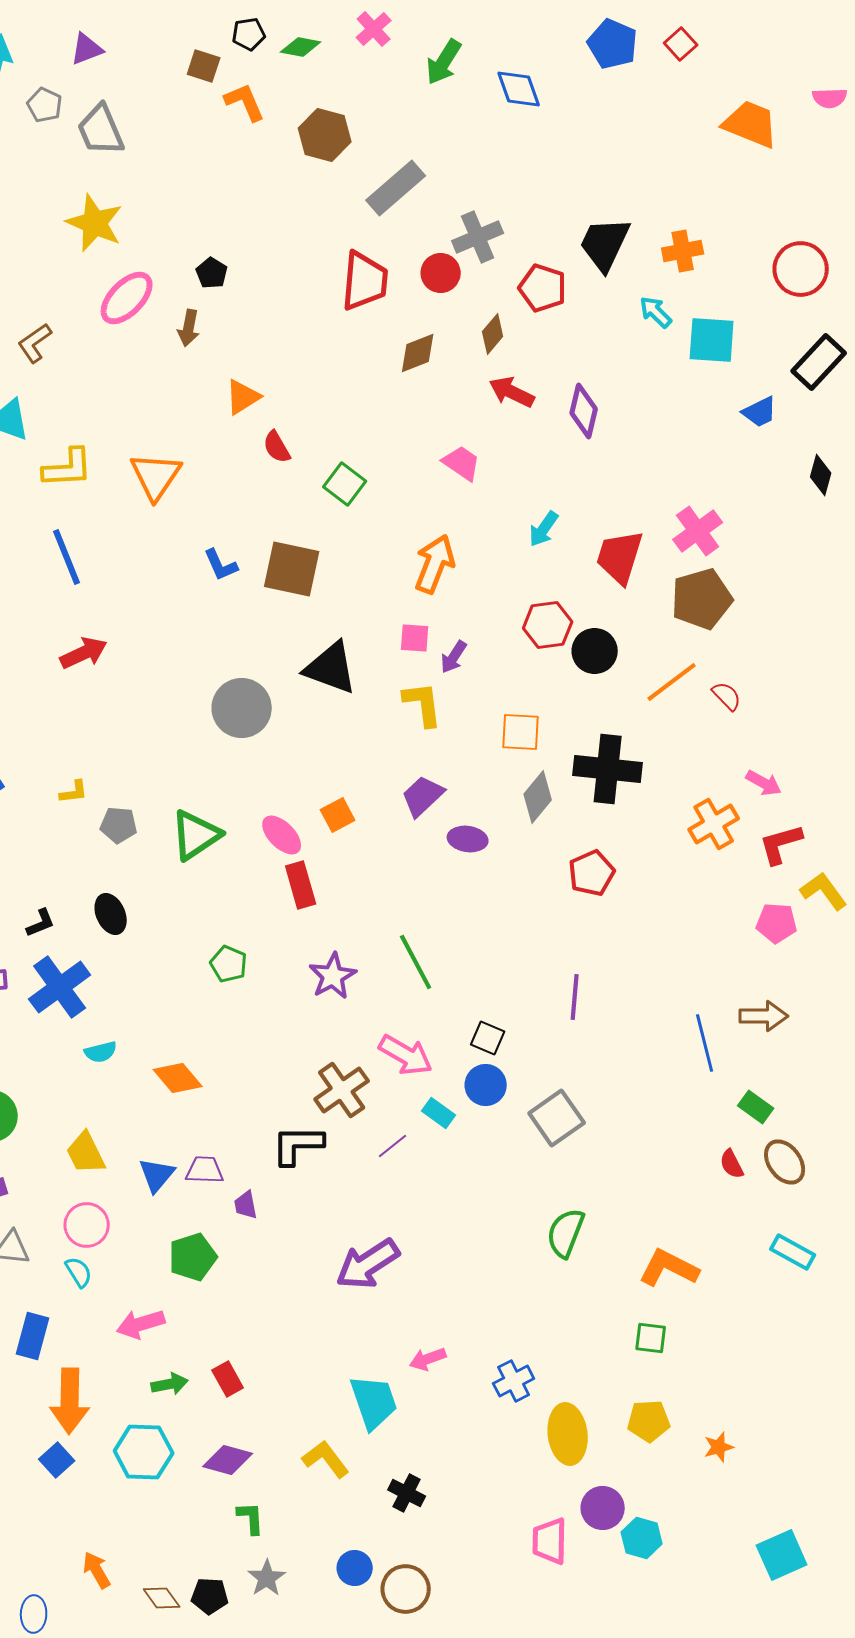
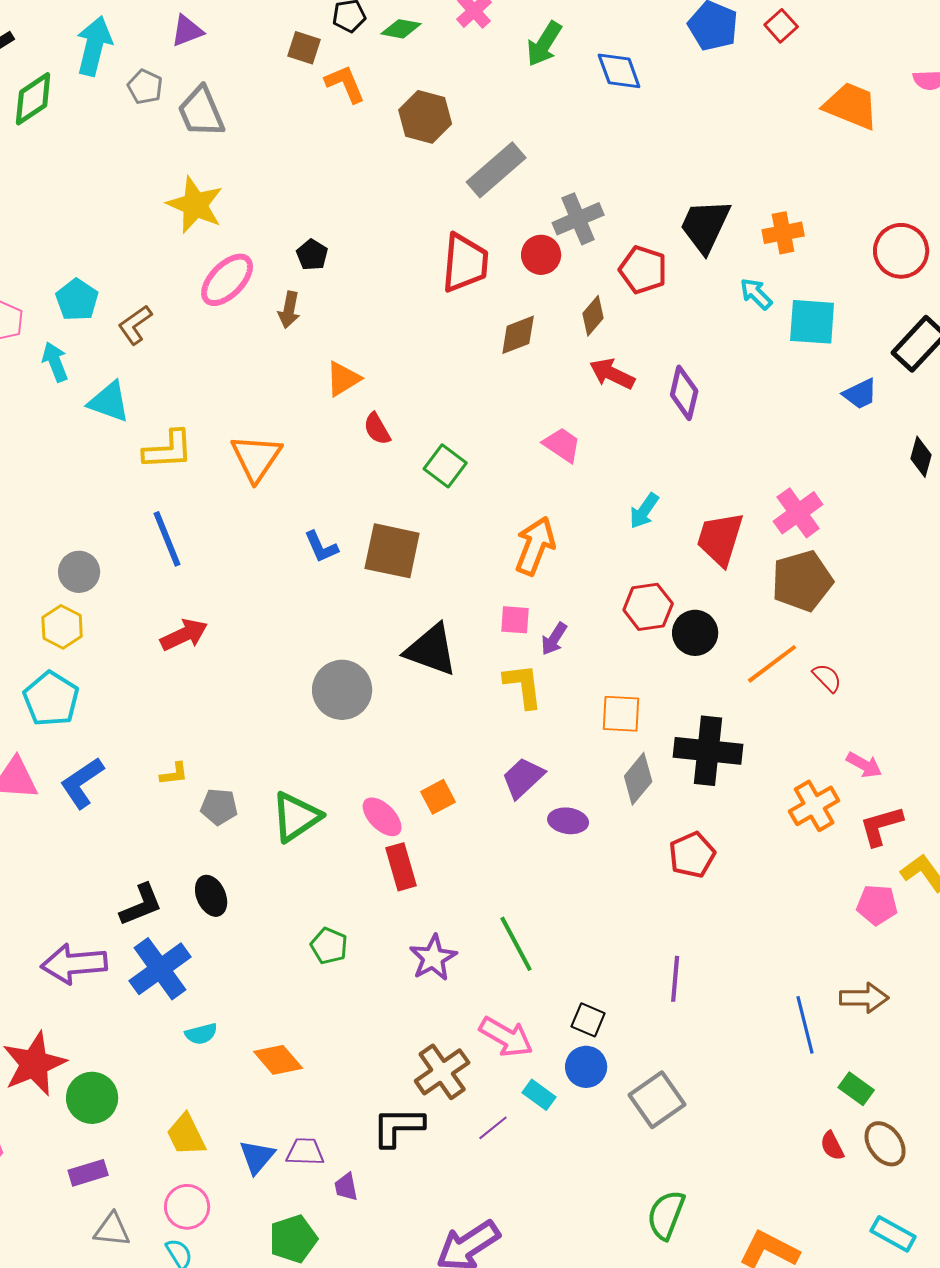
black L-shape: (41, 923) -> (141, 905), size x1.5

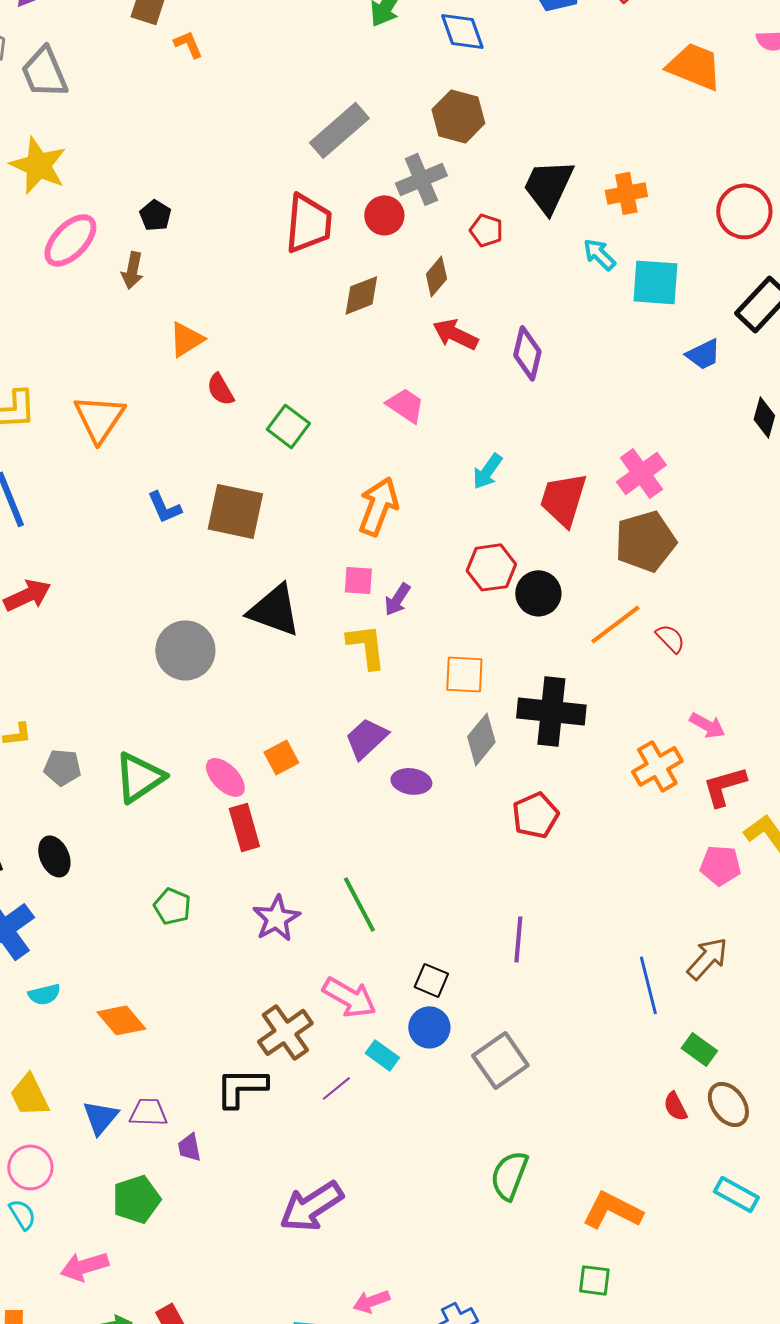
orange L-shape: (345, 84) -> (188, 44), size x0.7
brown hexagon: (425, 117) -> (458, 116), moved
red pentagon: (643, 270) -> (486, 230), size x0.7
brown arrow: (864, 998) -> (707, 958), turned -48

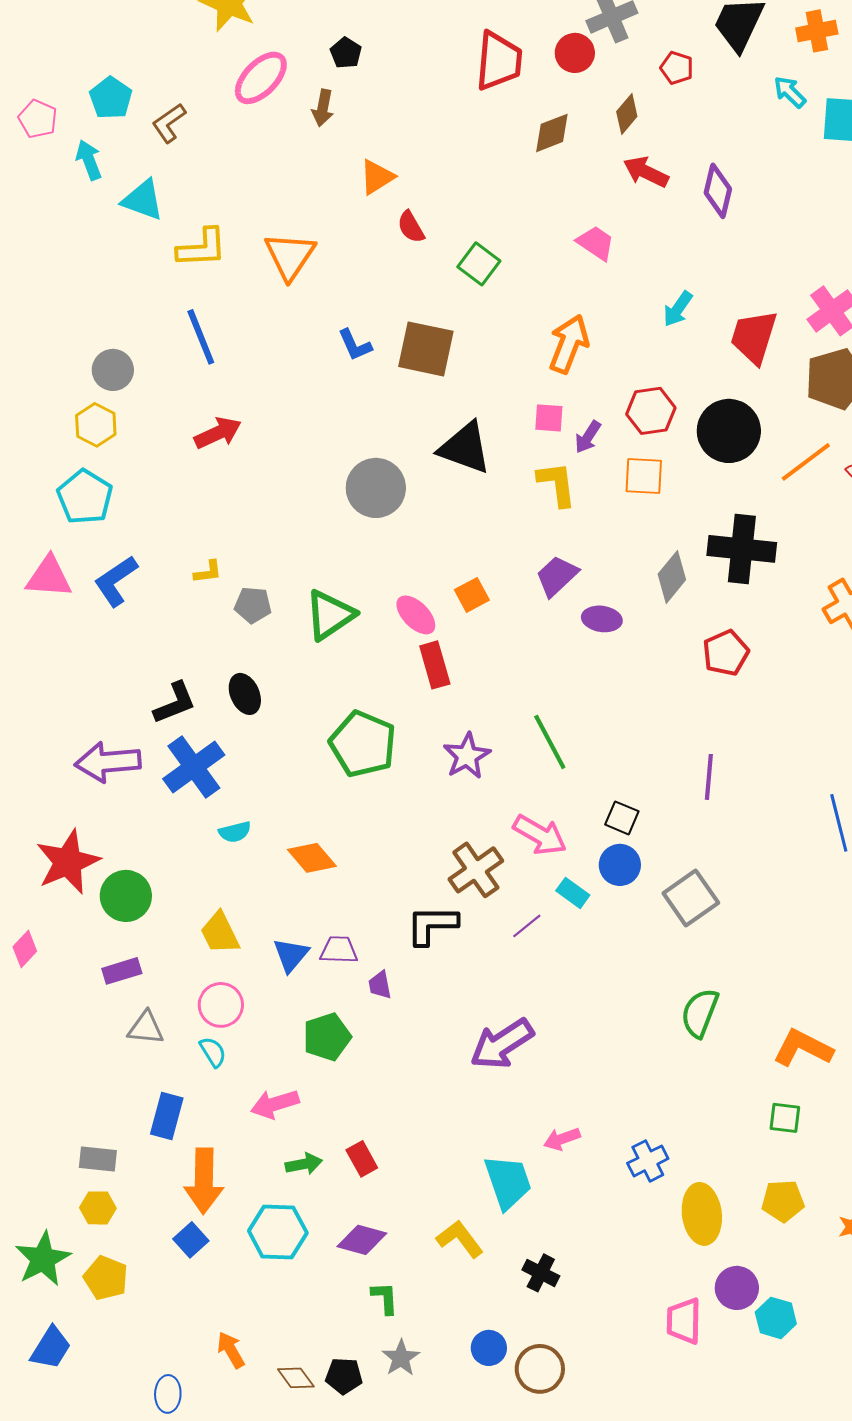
red hexagon: (491, 567) -> (651, 411), moved
black circle: (538, 593) -> (729, 431), size x1.4
orange square: (464, 674) -> (644, 476), moved
green pentagon: (172, 906) -> (363, 744), size x1.8

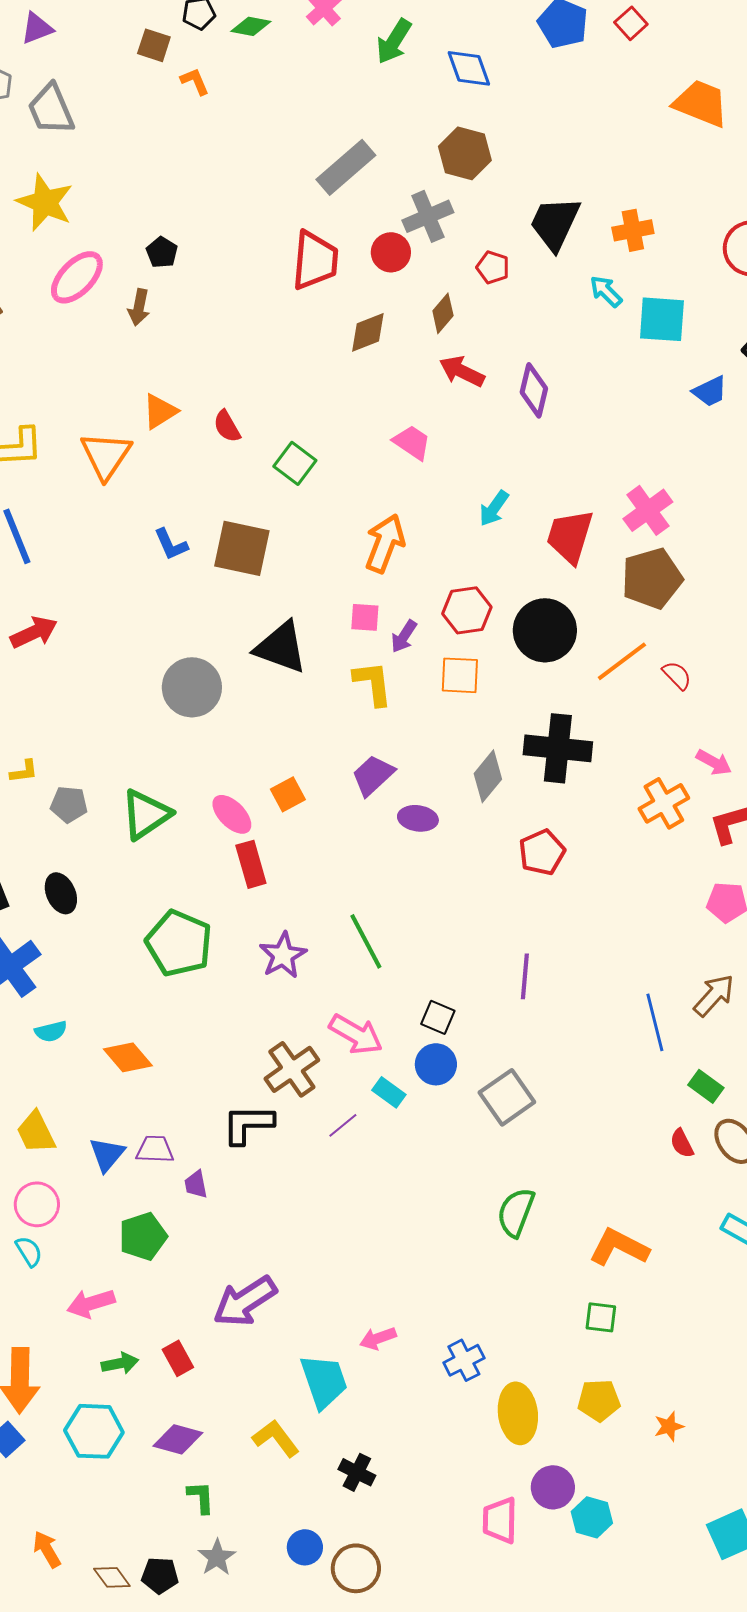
orange triangle: (377, 177) -> (160, 411), moved
purple arrow: (502, 1044) -> (245, 1301), moved

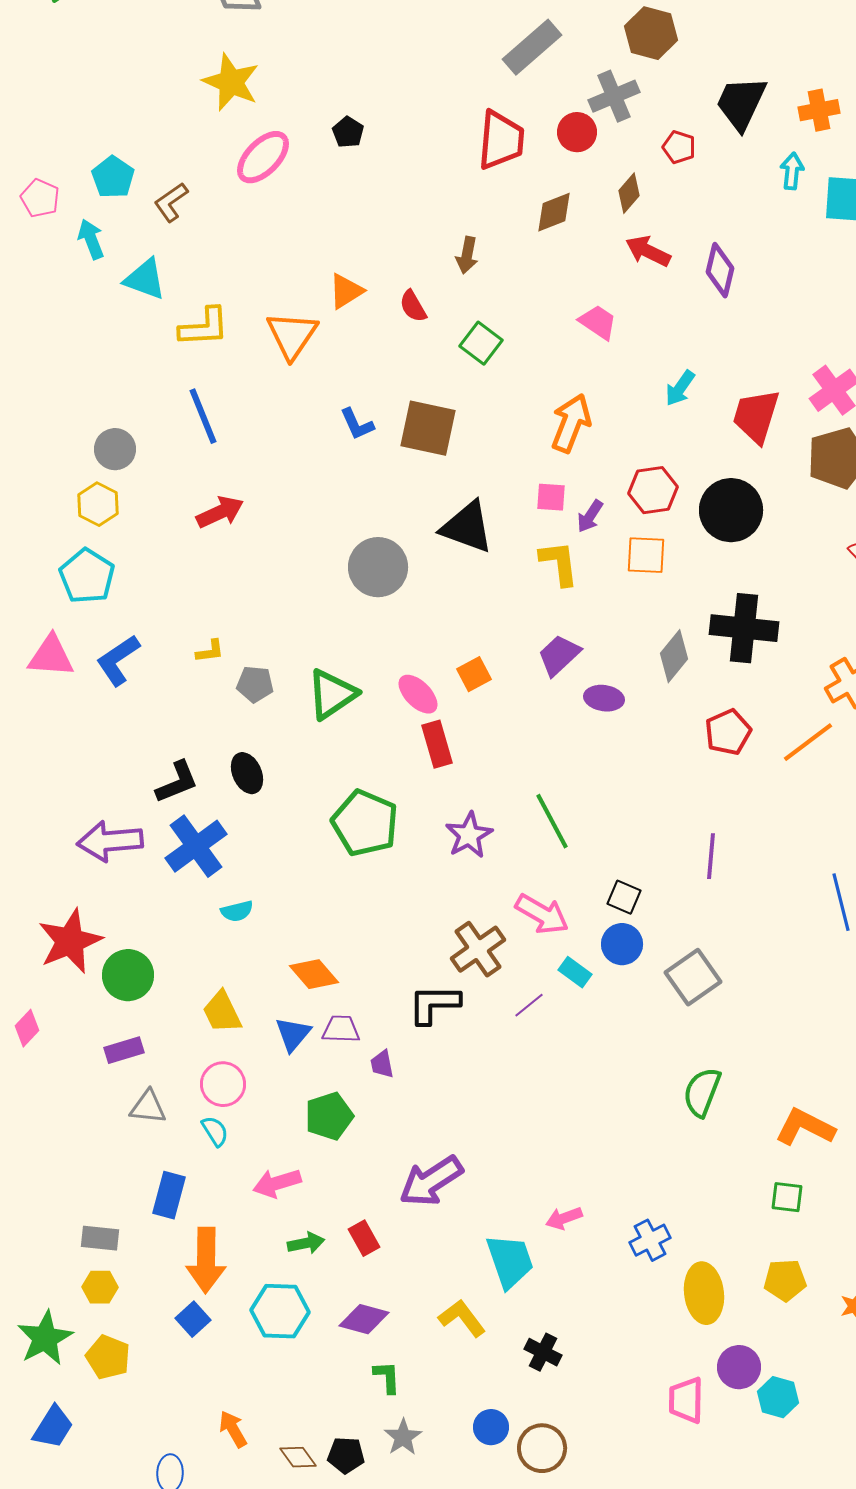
cyan arrow: (606, 291) -> (792, 171), turned 51
brown arrow: (139, 307) -> (467, 255), moved
orange line: (622, 661) -> (808, 742), moved
orange diamond: (128, 1057) -> (314, 974), moved

